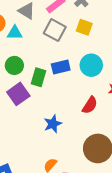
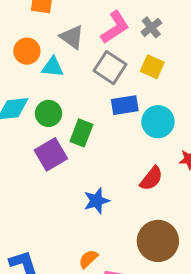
blue rectangle: (61, 67) -> (125, 105), moved

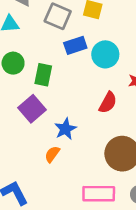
purple square: (51, 154) -> (32, 109), moved
orange semicircle: (88, 259) -> (52, 154), moved

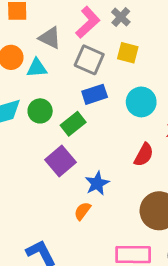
blue rectangle: (75, 45) -> (95, 94), moved
green rectangle: (43, 75) -> (73, 124), turned 40

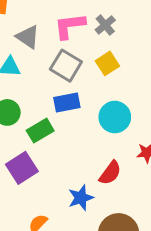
pink L-shape: (88, 22) -> (70, 26), turned -152
yellow square: (128, 53) -> (107, 63), turned 35
blue star: (97, 183) -> (81, 198), moved

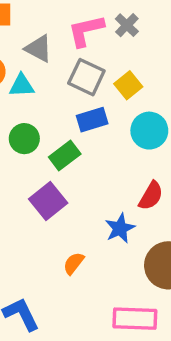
yellow square: (107, 63) -> (128, 85), moved

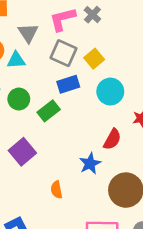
gray triangle: (39, 49) -> (28, 33), turned 30
purple square: (48, 201) -> (22, 152), moved
orange semicircle: (74, 263) -> (56, 190), turned -48

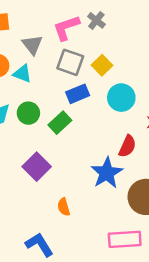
cyan triangle: (16, 60) -> (22, 74), turned 30
blue star: (90, 163) -> (107, 173), size x1.4
orange semicircle: (56, 190) -> (64, 207), moved

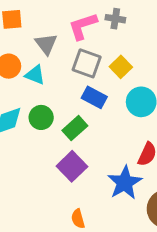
gray cross: (96, 20) -> (115, 19), turned -30
blue rectangle: (78, 94) -> (94, 97), turned 50
purple square: (37, 167) -> (72, 166), moved

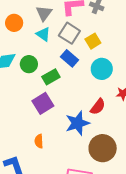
cyan triangle: (35, 75) -> (43, 34), moved

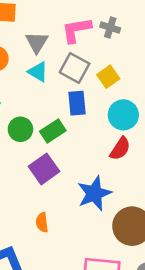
blue rectangle: (69, 58) -> (77, 103), turned 48
green circle: (29, 64) -> (20, 129), moved
red semicircle: (98, 107) -> (120, 149), moved

